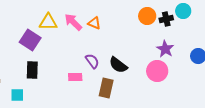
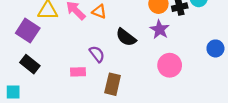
purple star: (165, 49) -> (160, 29), moved
black semicircle: (118, 65) -> (126, 37), moved
black rectangle: (32, 70) -> (30, 64), turned -54

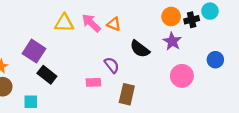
purple square: (28, 31) -> (34, 51), moved
blue circle: (215, 48) -> (215, 60), moved

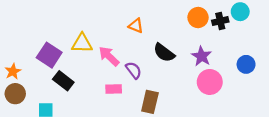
yellow triangle: (64, 23) -> (82, 43), moved
pink arrow: (91, 23) -> (109, 56), moved
purple star: (172, 41) -> (202, 56), moved

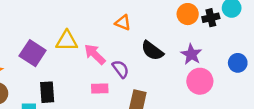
black rectangle: (63, 81) -> (47, 92), moved, turned 48

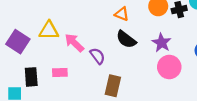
orange triangle: (123, 23) -> (122, 14), moved
pink rectangle: (100, 89) -> (60, 73), moved

